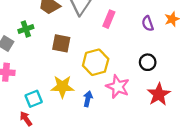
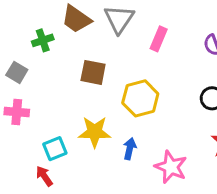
green cross: (26, 29) -> (43, 40), moved
pink star: (118, 87) -> (171, 167), moved

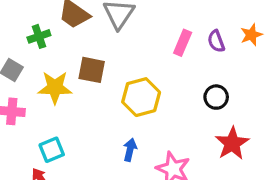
pink rectangle: (159, 39) -> (183, 43), moved
yellow star: (95, 132) -> (55, 87), moved

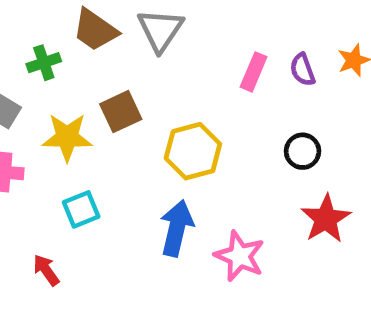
brown square: (92, 70) -> (121, 112), turned -36
cyan square: (52, 150) -> (81, 209), moved
blue arrow: (130, 150) -> (177, 228), size x1.6

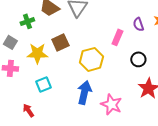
pink rectangle: (254, 72) -> (117, 37), moved

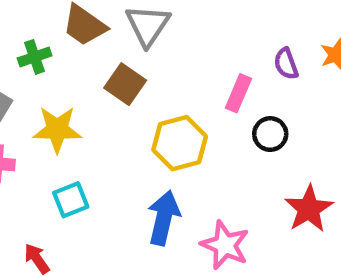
brown square: (60, 42) -> (125, 84), moved, turned -30
black circle: (138, 59) -> (270, 134), moved

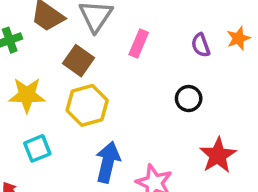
pink rectangle: (238, 93) -> (139, 43), moved
yellow hexagon: (180, 143) -> (87, 105), moved

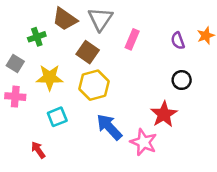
black circle: (189, 99) -> (182, 80), moved
red star: (218, 155) -> (164, 114), moved
blue arrow: (108, 162) -> (109, 127), turned -56

